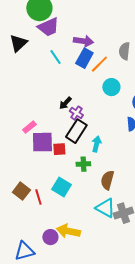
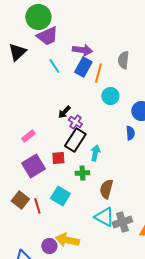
orange line: (99, 64) -> (98, 73), turned -30
purple square: (42, 142) -> (33, 166), moved, turned -30

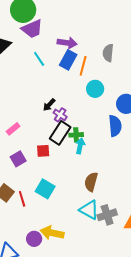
blue semicircle: (130, 133) -> (115, 126), size x1.5
purple square: (33, 166) -> (18, 159), size x0.7
green cross: (82, 173) -> (76, 135), moved

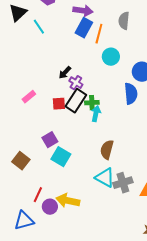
cyan line: (39, 59) -> (39, 27), moved
red square: (43, 151) -> (59, 104), moved
purple square: (18, 159) -> (50, 140), moved
red line: (22, 199) -> (38, 195), moved, turned 42

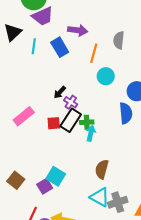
cyan line: (39, 27) -> (34, 46), turned 42
blue rectangle: (84, 28) -> (60, 47), moved, turned -60
pink rectangle: (29, 97) -> (24, 116), size x1.5
purple square: (50, 140) -> (45, 186), moved

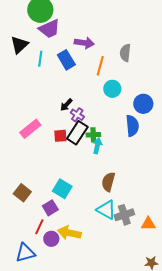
purple square: (45, 186) -> (50, 208), moved

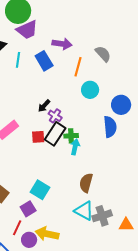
gray semicircle: (125, 53) -> (103, 54), turned 132

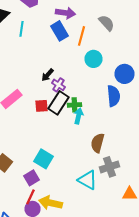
blue rectangle: (44, 61) -> (60, 31), moved
brown semicircle: (86, 183) -> (98, 143), moved
gray cross: (102, 216) -> (110, 167), moved
red line: (17, 228) -> (30, 197), moved

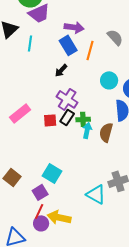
cyan circle: (94, 59) -> (109, 80), moved
black arrow: (48, 75) -> (61, 70), moved
purple cross: (58, 85) -> (67, 99), size x1.5
black rectangle: (58, 103) -> (67, 117), size x0.7
brown semicircle: (98, 143) -> (106, 132), moved

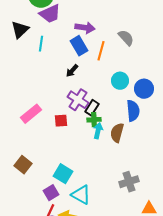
black rectangle: (67, 117) -> (92, 108), moved
brown square: (12, 177) -> (23, 165), moved
cyan triangle: (96, 194) -> (81, 195), moved

